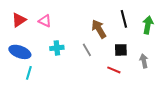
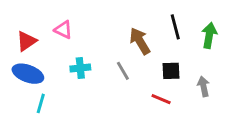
red triangle: (19, 20) -> (27, 41), moved

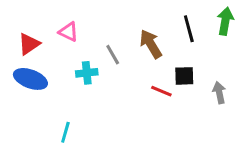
green arrow: (209, 35) -> (225, 21), moved
gray line: (123, 71) -> (113, 55), moved
red line: (161, 99) -> (161, 91), moved
cyan line: (41, 103) -> (65, 132), moved

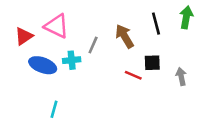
pink triangle: (69, 32) -> (57, 26), size x1.5
gray line: (113, 55) -> (93, 45), turned 54
blue ellipse: (30, 79) -> (43, 65), moved

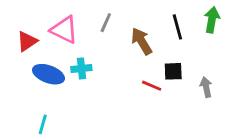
gray line: (93, 45) -> (106, 23), moved
cyan line: (54, 109) -> (43, 124), moved

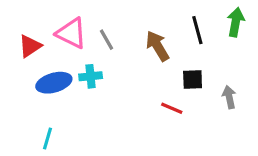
gray line: (106, 23) -> (106, 40), moved, turned -54
blue ellipse: (48, 74) -> (54, 83), turned -36
red line: (152, 86) -> (172, 108), moved

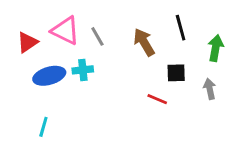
green arrow: (236, 22) -> (216, 48), moved

